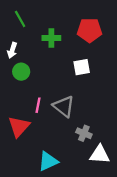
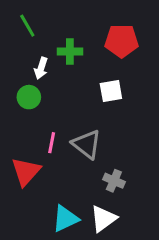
white arrow: (12, 50) -> (41, 68), moved
white triangle: (100, 155) -> (103, 219), moved, turned -40

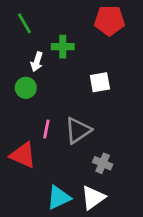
red pentagon: (122, 41) -> (109, 21), moved
gray triangle: (87, 144) -> (78, 130), turned 48
red triangle: (26, 172) -> (23, 155), turned -48

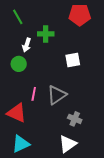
cyan triangle: (59, 198) -> (21, 144), moved

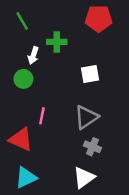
gray triangle: (57, 95) -> (86, 117), moved

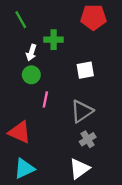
green circle: (23, 79) -> (31, 75), moved
pink line: (42, 116) -> (45, 99), moved
gray cross: (92, 147) -> (88, 139), turned 35

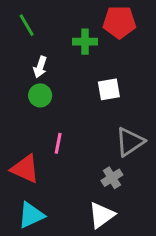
green cross: (54, 40) -> (85, 42), moved
pink line: (45, 99) -> (58, 143), moved
gray triangle: (82, 111) -> (130, 142), moved

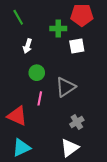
white square: (109, 89) -> (77, 46), moved
green circle: (40, 95) -> (37, 73), moved
gray triangle: (130, 142) -> (66, 87), moved

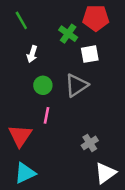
green cross: (58, 29) -> (68, 34), turned 35
gray triangle: (66, 87) -> (77, 85), moved
red triangle: (17, 116) -> (20, 136), turned 40
white triangle: (70, 148) -> (105, 173), moved

